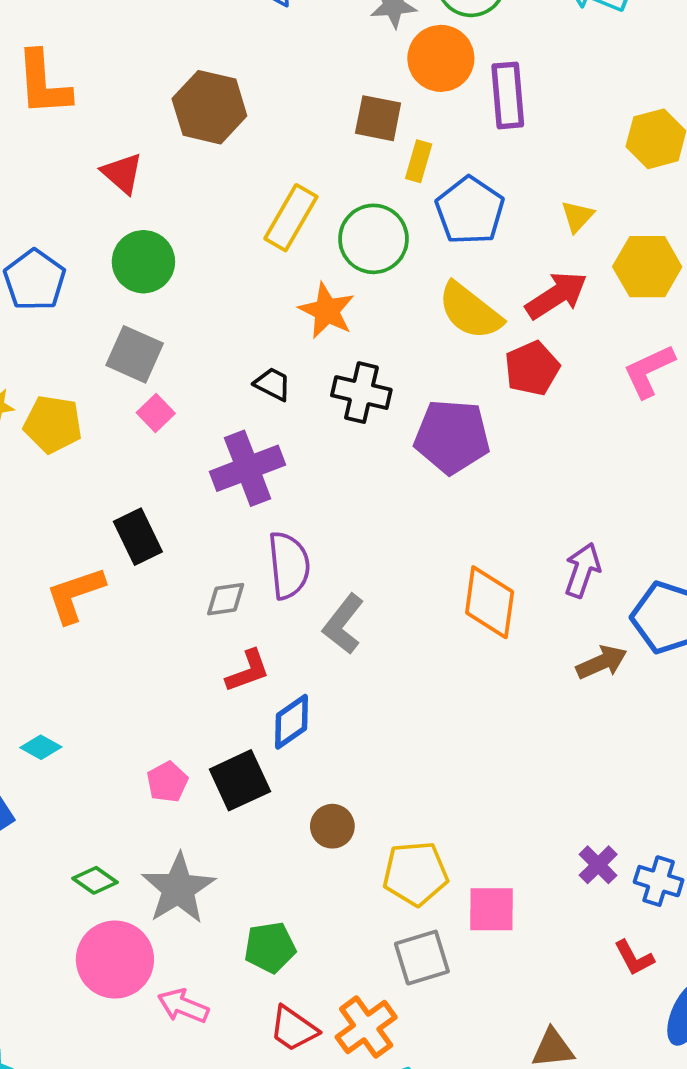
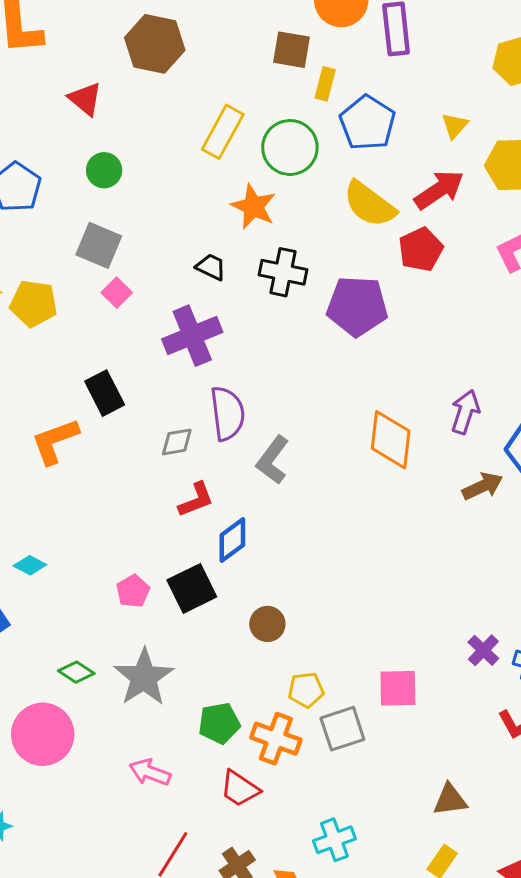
green circle: (143, 262) -> (104, 170), size x0.7
yellow pentagon: (415, 873) -> (306, 690), moved, size x0.7
pink circle: (115, 960) -> (43, 734), moved
orange cross: (366, 1027) -> (276, 739), moved, turned -33

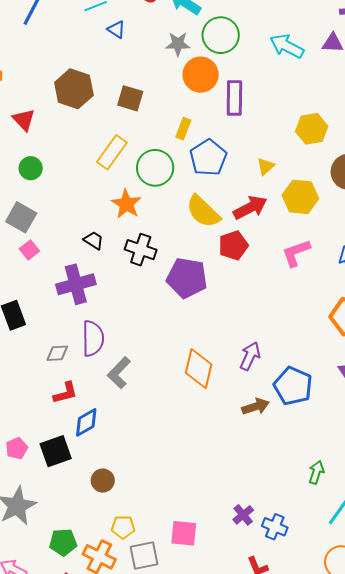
brown square: (292, 50) -> (130, 98), moved

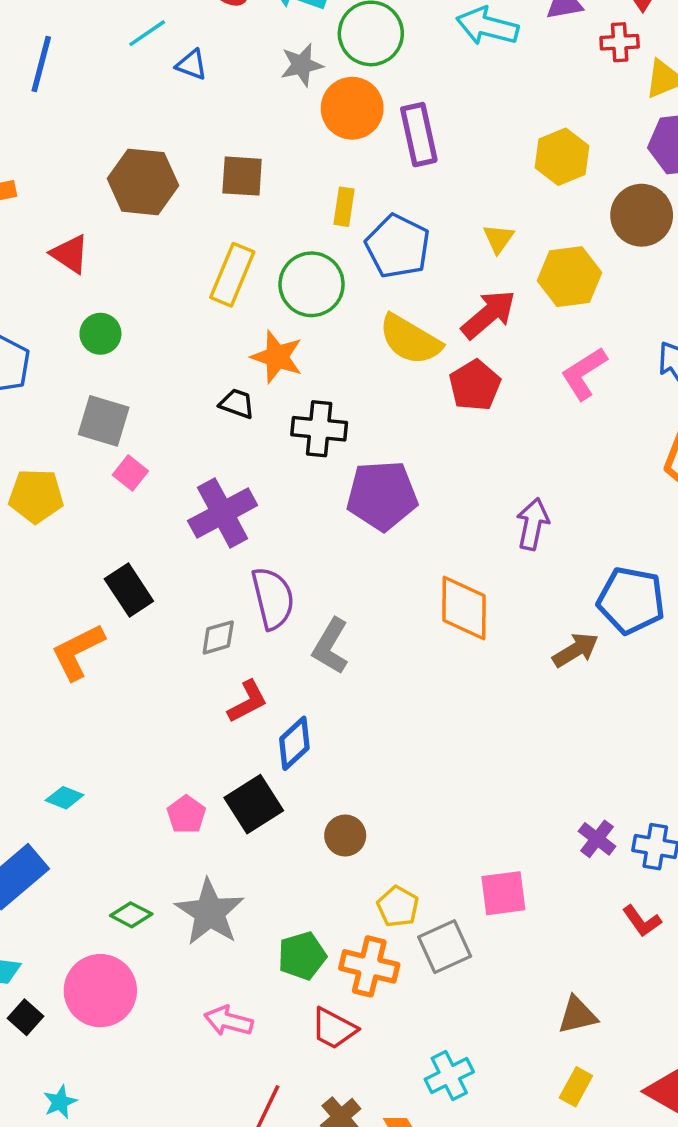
black trapezoid: (94, 240) -> (237, 404), moved
purple pentagon: (187, 278) -> (382, 496), moved
purple arrow: (250, 356) -> (533, 524), moved
yellow pentagon: (123, 527) -> (398, 907), turned -30

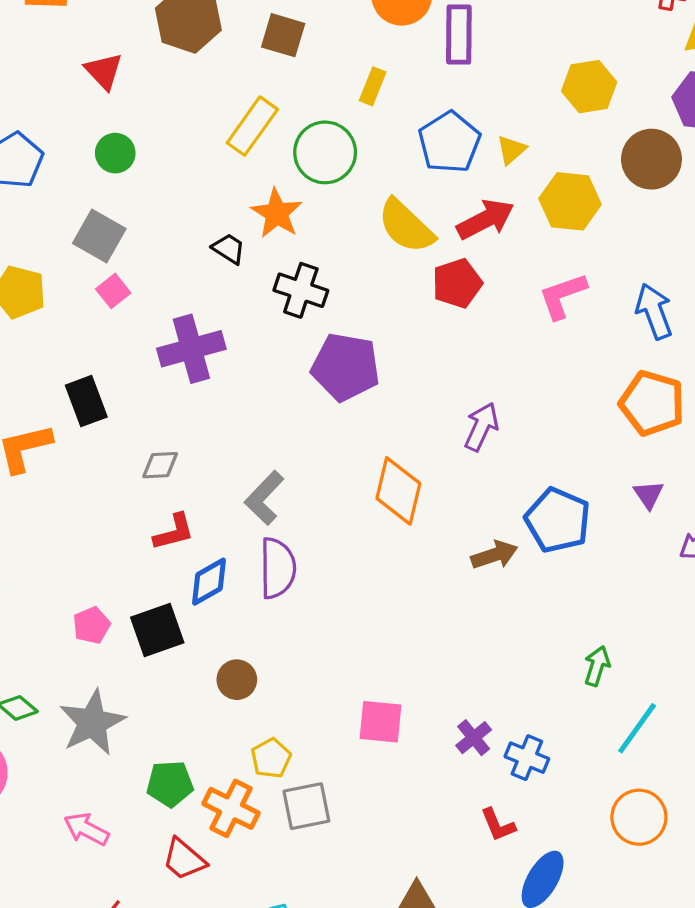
blue pentagon: (398, 246) -> (449, 142), moved
purple semicircle: (273, 598) -> (278, 568), moved
pink square: (503, 893) -> (381, 722), moved

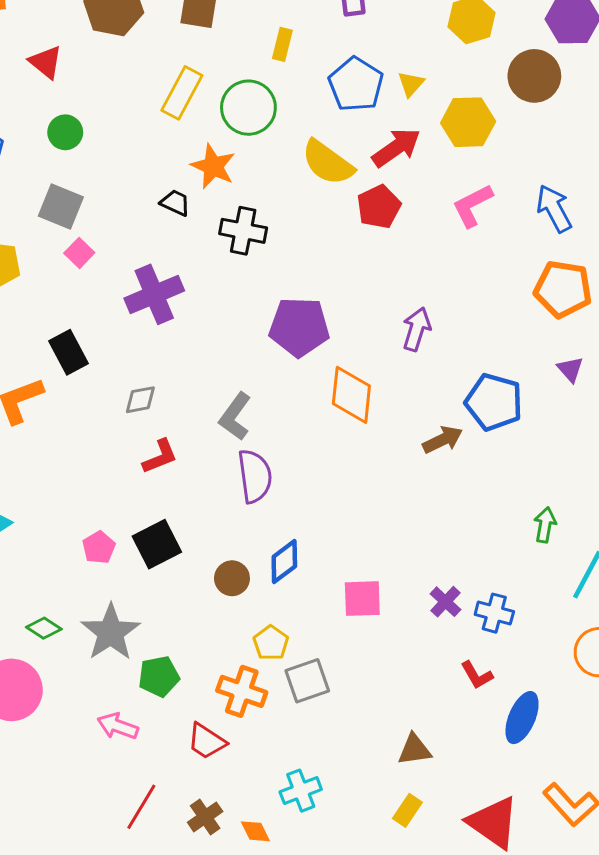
purple pentagon: (346, 367) -> (299, 327), moved
blue diamond: (209, 582) -> (284, 561), moved
green pentagon: (170, 784) -> (159, 676), moved

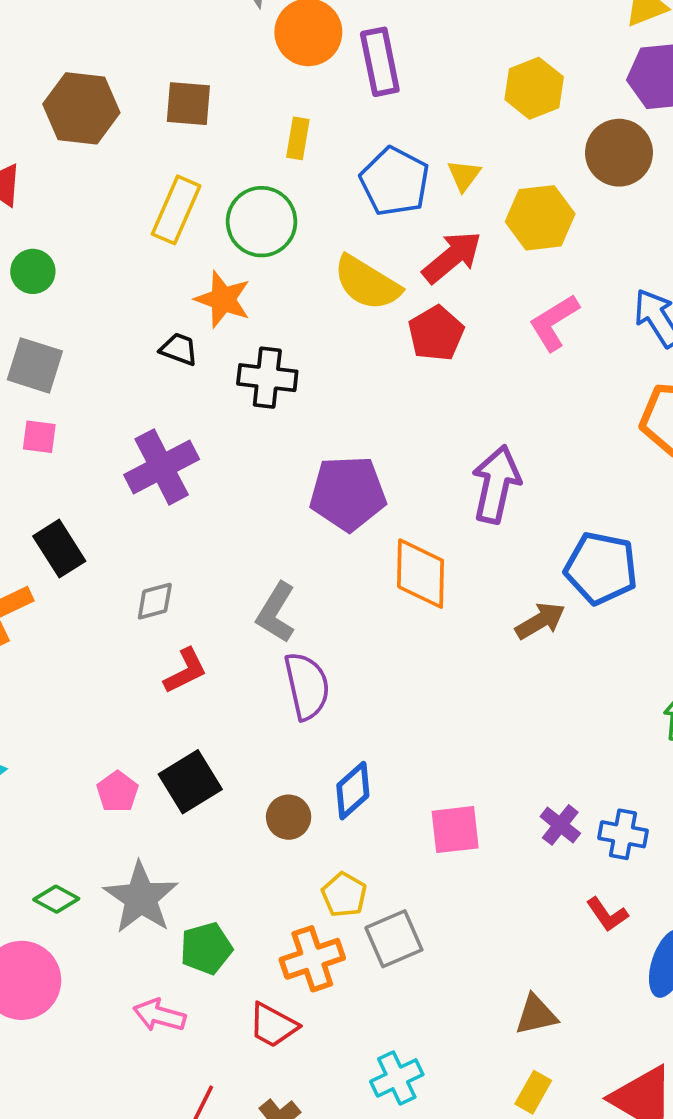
pink square: (79, 253) -> (39, 437), moved, turned -32
purple arrow: (417, 329) -> (496, 484), size x1.4
orange cross: (242, 691) -> (312, 959), turned -33

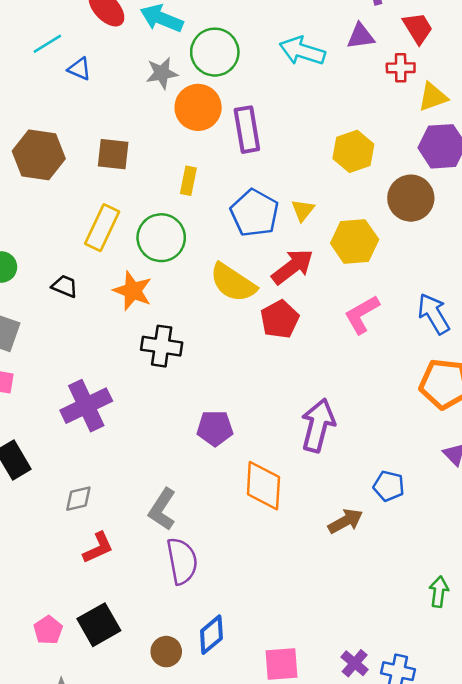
black trapezoid: (179, 349) -> (65, 286), moved
purple pentagon: (348, 493) -> (215, 428), size x0.7
blue pentagon: (601, 568) -> (389, 486), size x0.6

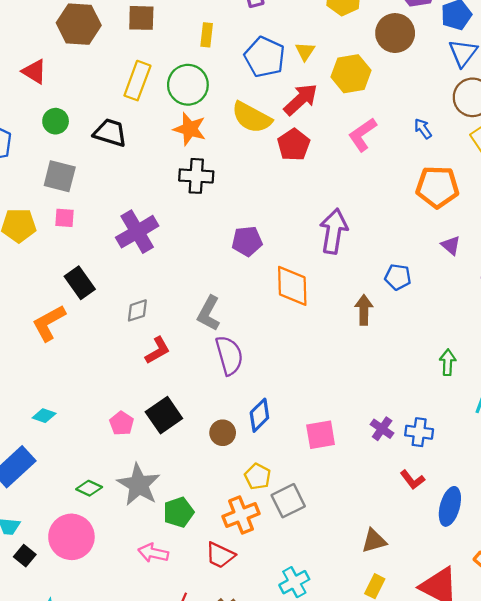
black trapezoid: (65, 286) -> (110, 133), size x1.5
orange star: (133, 291) -> (190, 129), moved
blue arrow: (434, 314) -> (423, 129), size x0.6
brown arrow: (345, 521) -> (364, 310), turned -56

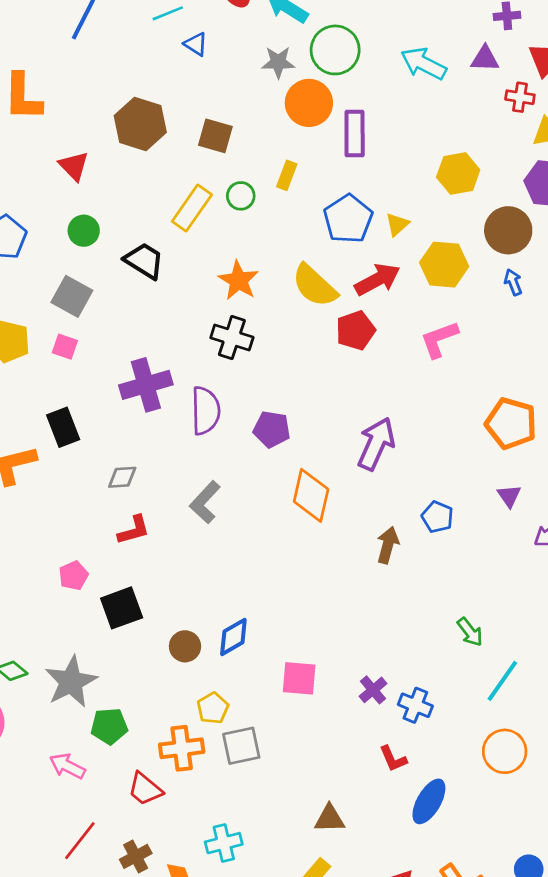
green circle: (188, 85) -> (241, 196), moved, size x0.6
blue arrow: (423, 129) -> (513, 282), moved
purple semicircle: (229, 355) -> (206, 411), moved
green arrow: (448, 362) -> (470, 632), turned 125
pink pentagon: (122, 423) -> (74, 576), moved

